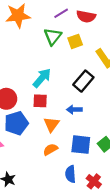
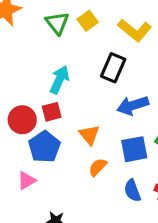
red square: (40, 101) -> (52, 112), moved
blue arrow: (74, 110) -> (133, 105), moved, size x1.5

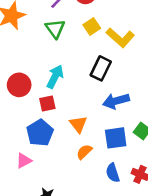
yellow square: (88, 21) -> (92, 26), moved
red circle: (22, 120) -> (19, 85), moved

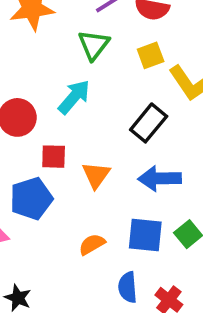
cyan arrow: (55, 77) -> (74, 97), moved
orange triangle: (78, 124) -> (96, 175), moved

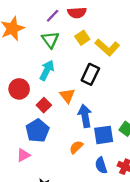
red square: (54, 157) -> (44, 105), turned -32
orange triangle: (96, 175) -> (67, 96), moved
blue arrow: (160, 179) -> (85, 116), moved, turned 95

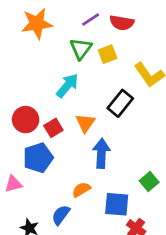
yellow square: (82, 38) -> (108, 54), moved
red circle: (19, 89) -> (26, 120), moved
blue square: (104, 135) -> (117, 204), moved
blue semicircle: (101, 165) -> (61, 215), moved, turned 42

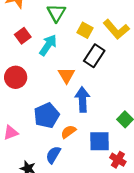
yellow square: (108, 54) -> (85, 30), moved, turned -35
red square: (53, 128) -> (23, 36), moved
blue pentagon: (38, 158) -> (47, 116), moved

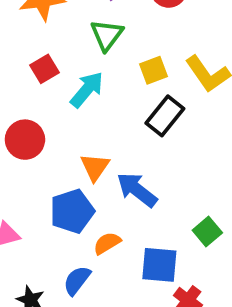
yellow square: (85, 30) -> (154, 70), turned 35
orange triangle: (66, 75) -> (95, 167), moved
blue arrow: (82, 100) -> (137, 190), turned -55

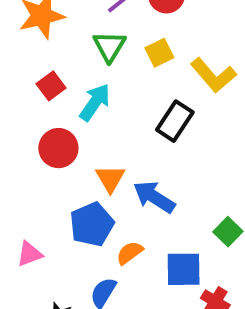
yellow square: (154, 70) -> (159, 53), moved
red circle: (25, 140) -> (58, 148), moved

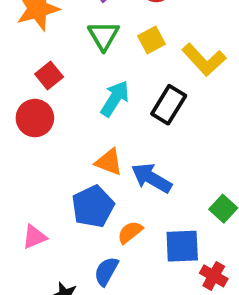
cyan arrow: (95, 102) -> (115, 99), moved
red circle: (58, 148) -> (35, 118), moved
orange triangle: (110, 179) -> (109, 162), turned -36

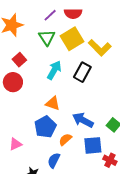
yellow square: (152, 40) -> (72, 39), size x1.6
blue arrow: (152, 178) -> (83, 120), moved

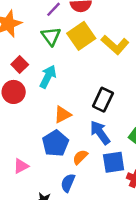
cyan arrow: (54, 70) -> (48, 77), moved
black rectangle: (82, 72) -> (103, 100), moved
orange triangle: (53, 103) -> (63, 115), turned -42
blue arrow: (83, 120) -> (100, 133), turned 30

